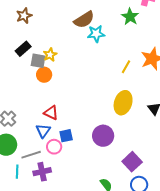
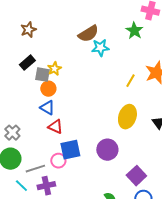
blue triangle: (43, 131) -> (47, 108), moved, turned -35
blue square: (66, 136) -> (70, 150), size x1.5
cyan line: (17, 172) -> (21, 186), turned -48

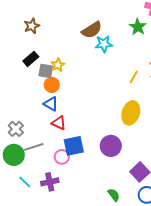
gray line: (35, 169) -> (34, 147), moved

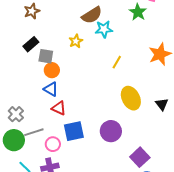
yellow star: (58, 65) -> (76, 41), moved
yellow line: (134, 77) -> (117, 62), moved
yellow ellipse: (131, 113) -> (131, 98), turned -45
pink circle: (62, 157) -> (53, 144), moved

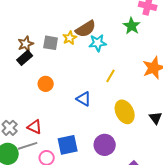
brown star: (32, 11) -> (26, 44), moved
yellow star: (76, 41) -> (70, 38), moved
gray square: (46, 56) -> (51, 43), moved
blue triangle: (51, 89) -> (84, 99), moved
red triangle: (59, 108) -> (35, 127), moved

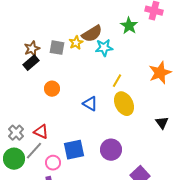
green star: (132, 26) -> (129, 26), moved
yellow ellipse: (125, 112) -> (124, 104), moved
gray line: (28, 146) -> (34, 151), turned -30

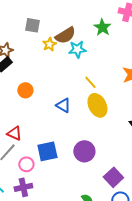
gray square: (57, 48) -> (32, 25), moved
yellow line: (117, 81) -> (90, 82), turned -72

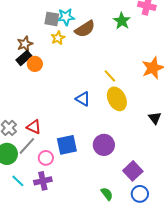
yellow star: (49, 44) -> (58, 38), moved
cyan star: (77, 49) -> (66, 17), moved
orange circle: (25, 90) -> (35, 64), moved

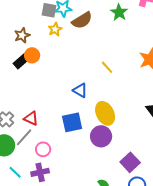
black rectangle: (24, 58) -> (21, 61), moved
yellow ellipse: (117, 99) -> (105, 113), moved
blue square: (67, 145) -> (72, 122), moved

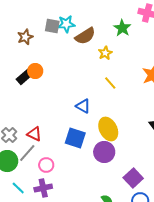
yellow star: (55, 29) -> (105, 53), moved
brown star: (22, 35) -> (25, 37), moved
blue square: (72, 122) -> (75, 138), turned 30

